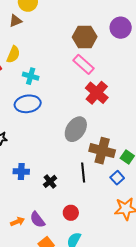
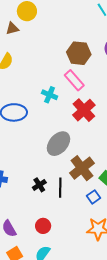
cyan cross: (31, 76) -> (50, 95), moved
brown cross: (102, 151) -> (82, 168), turned 30
black cross: (50, 181) -> (39, 185), moved

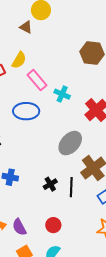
brown triangle: (12, 28) -> (26, 27), turned 40
pink rectangle: (74, 80) -> (37, 80), moved

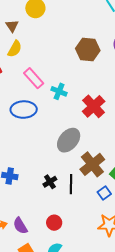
brown triangle: (26, 27) -> (12, 26), moved, turned 32
yellow semicircle: (19, 60) -> (15, 49), moved

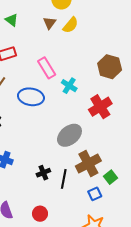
brown triangle: (12, 26) -> (50, 23), moved
yellow semicircle: (15, 49) -> (71, 25), moved
brown hexagon: (88, 49) -> (110, 67), moved

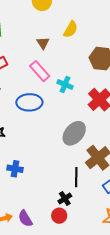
brown triangle: (50, 23) -> (43, 43), moved
yellow semicircle: (71, 25) -> (71, 29), moved
black cross: (43, 173) -> (65, 199), moved

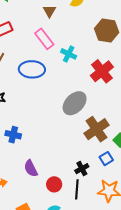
black line: (76, 177) -> (77, 189), moved
black cross: (65, 199) -> (82, 169), moved
purple semicircle: (25, 218) -> (31, 168), moved

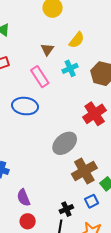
cyan cross: (69, 54) -> (70, 68), moved, turned 35
purple semicircle: (31, 168) -> (23, 198), moved
red circle: (54, 184) -> (28, 221), moved

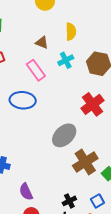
yellow semicircle: (77, 40) -> (71, 32), turned -36
brown triangle: (47, 49) -> (42, 43), turned -40
blue square: (92, 201) -> (97, 201), moved

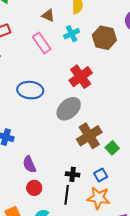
blue ellipse: (23, 100) -> (30, 90), moved
red cross: (93, 104) -> (81, 77), moved
black cross: (69, 201) -> (73, 174), turned 32

